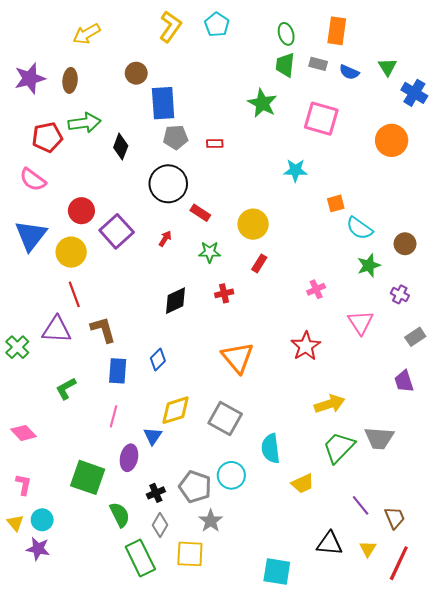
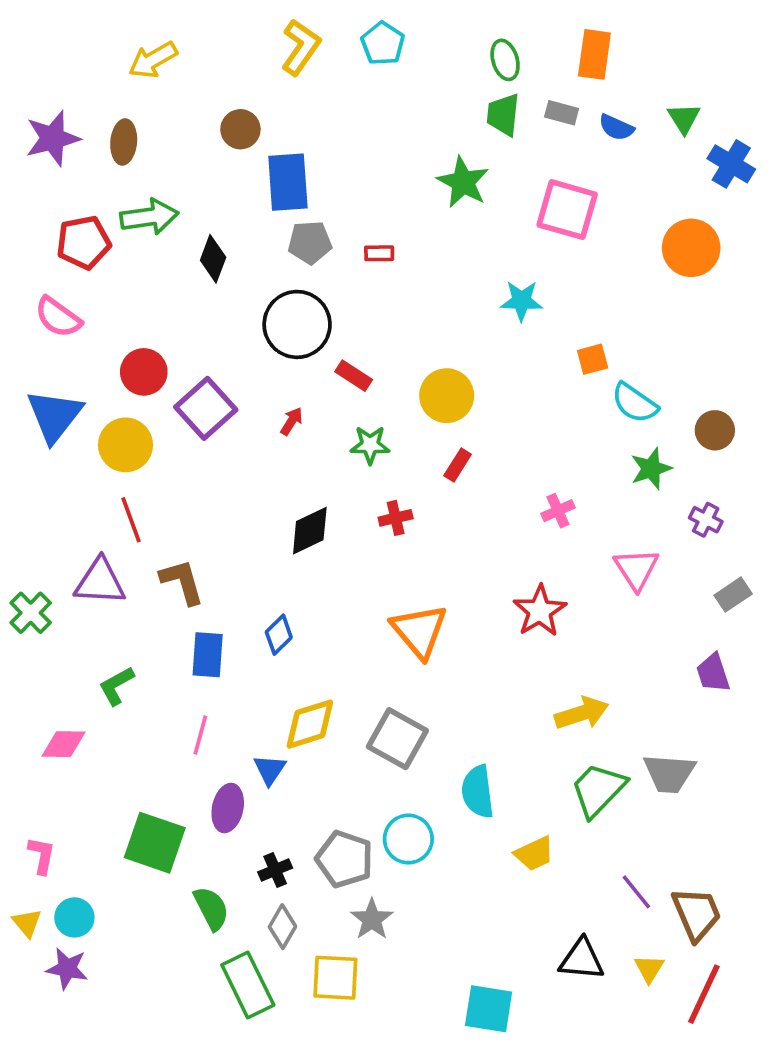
pink diamond: (24, 433) -> (63, 744), moved, turned -45
brown trapezoid: (395, 518) -> (697, 914), size x1.4

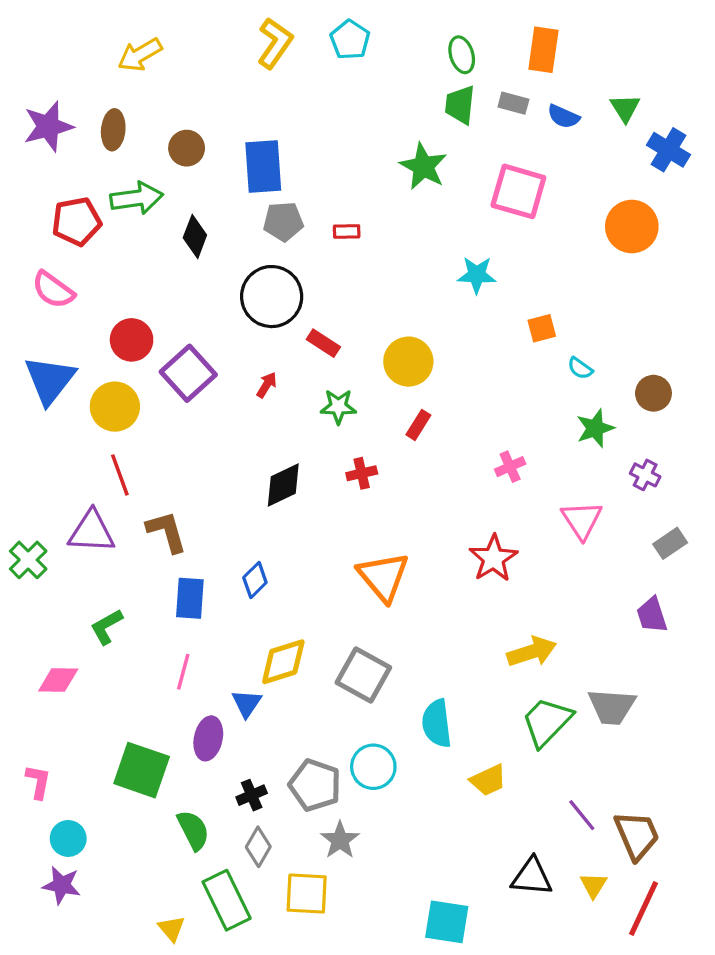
brown circle: (240, 129) -> (187, 148), moved
cyan semicircle: (635, 403) -> (580, 368), size x0.6
yellow triangle: (27, 923) -> (172, 929), moved

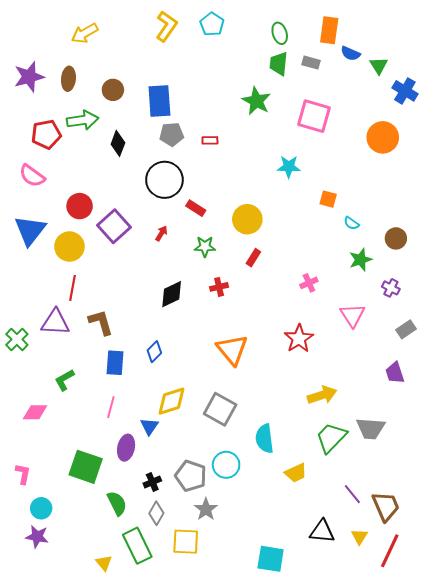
blue semicircle: (563, 116) -> (350, 53), moved
orange square: (542, 328) -> (328, 199), turned 30
red line: (120, 475) -> (72, 288), turned 30

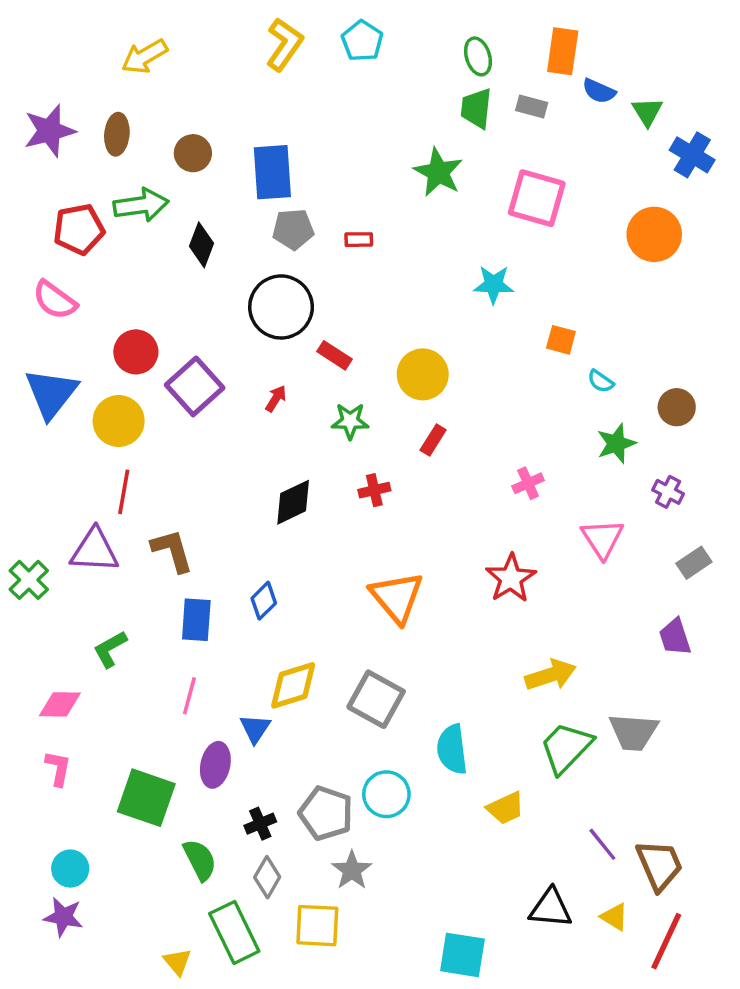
pink L-shape: (23, 474) -> (58, 768), moved
yellow triangle: (359, 537) -> (614, 917), turned -30

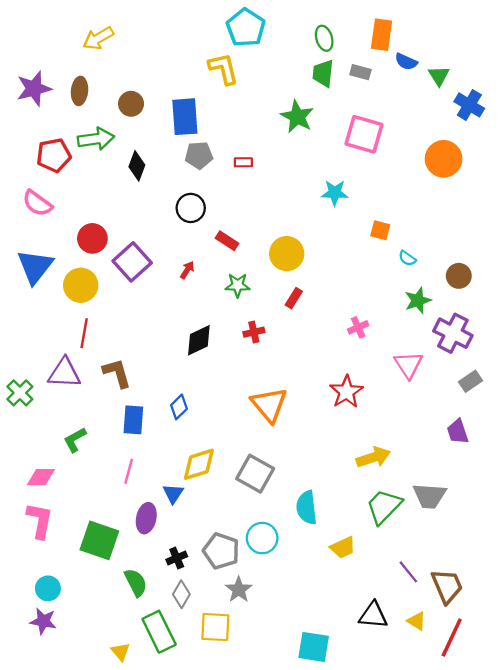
cyan pentagon: (362, 41) -> (246, 28), size x1.4
yellow L-shape: (284, 44) -> (223, 69), moved, turned -48
black circle: (281, 307) -> (191, 208), size x0.7
purple cross: (668, 492) -> (453, 333), size x1.8
pink L-shape: (58, 768) -> (40, 520), size x1.5

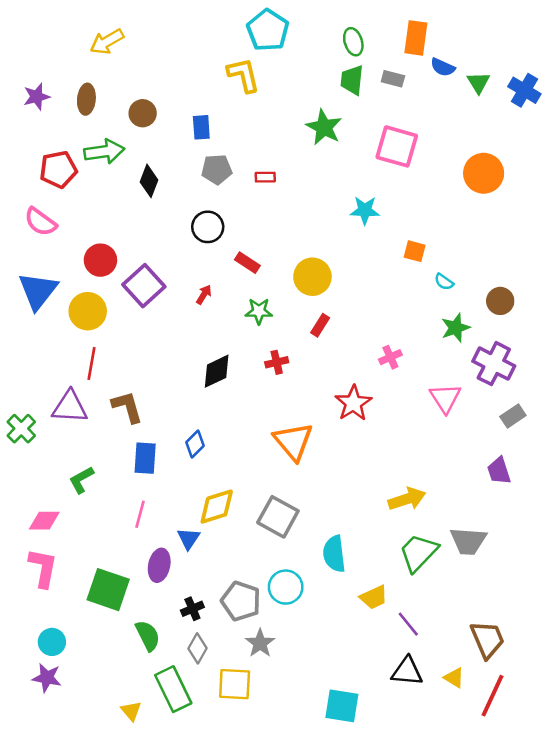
purple star: (34, 89) -> (37, 97), size x0.7
blue cross: (469, 105) -> (524, 90), moved
blue rectangle: (185, 117) -> (201, 127), size x0.6
red star: (346, 392) -> (353, 403), moved
purple line: (408, 572) -> (408, 624), moved

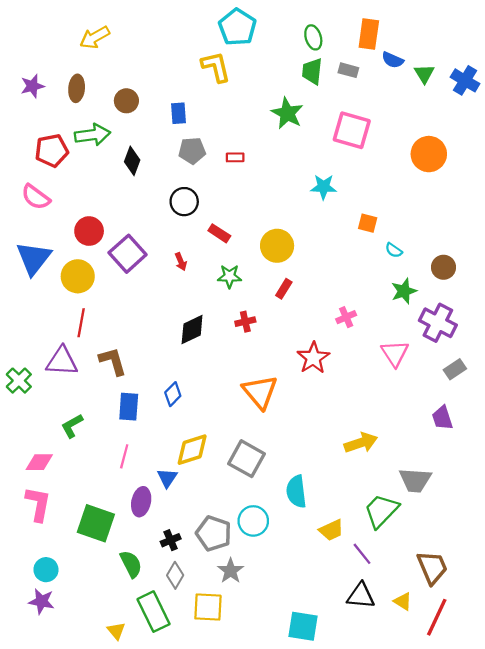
red arrow: (204, 295) -> (181, 262), turned 126
green trapezoid: (418, 553) -> (381, 511), moved

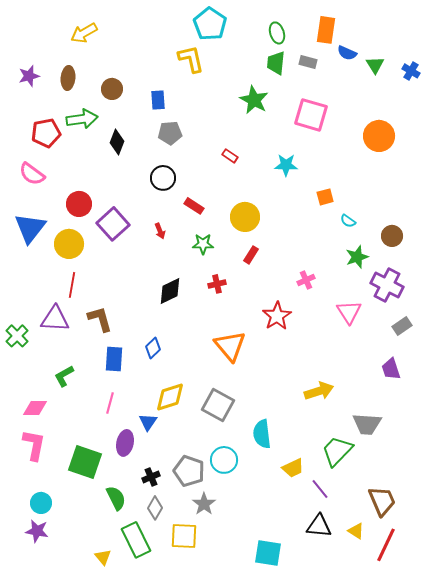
blue cross: (465, 80) -> (411, 71), size x0.7
red rectangle: (235, 157) -> (230, 156), moved, turned 35
orange square: (368, 223) -> (325, 197), turned -30

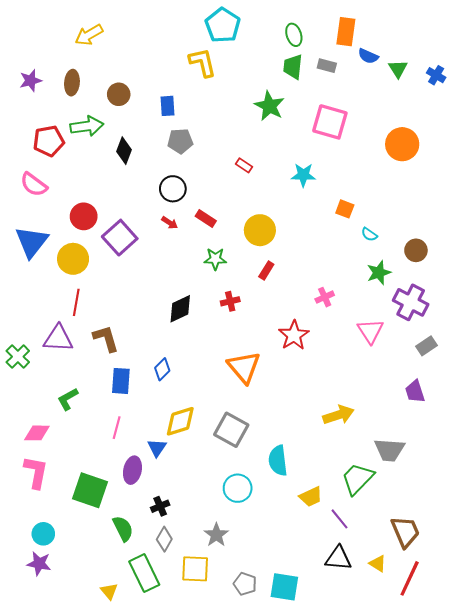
orange square: (325, 197) -> (345, 209), turned 36
red arrow: (160, 231) -> (170, 223), moved, turned -35
gray pentagon: (189, 471) -> (245, 584), moved, size x0.7

